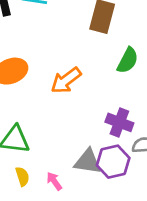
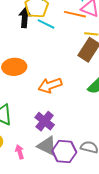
purple cross: (119, 122) -> (45, 121), moved

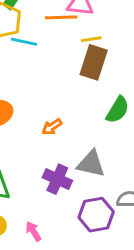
orange arrow: (50, 85) -> (52, 127), size x0.6
gray triangle: (47, 146) -> (91, 164), moved

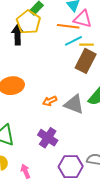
cyan line: (24, 42) -> (73, 41), moved, turned -48
gray triangle: (91, 164) -> (74, 104), moved

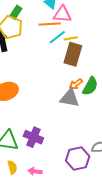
orange arrow: (50, 101) -> (76, 84), moved
purple cross: (48, 138) -> (33, 137), moved
pink arrow: (25, 171) -> (35, 171), turned -48

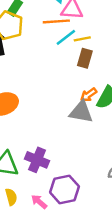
brown rectangle: (73, 54) -> (85, 58), size x0.7
purple hexagon: (78, 158) -> (65, 189), moved
pink arrow: (35, 171) -> (39, 202), turned 32

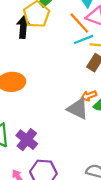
orange line: (56, 21) -> (79, 23), turned 35

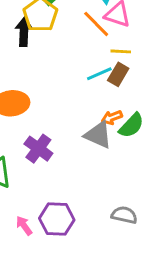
cyan line: (84, 39) -> (99, 74), moved
purple cross: (27, 140) -> (38, 149), moved

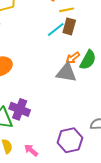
purple cross: (38, 149) -> (20, 109), moved
purple hexagon: (57, 219) -> (70, 140), moved

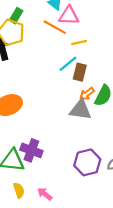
brown rectangle: (69, 26) -> (80, 72), moved
purple hexagon: (70, 140) -> (87, 162), moved

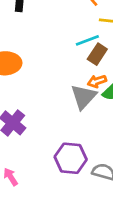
gray triangle: (81, 110) -> (84, 97), turned 45

